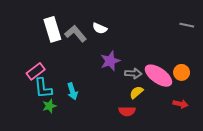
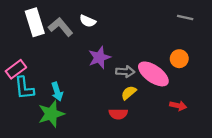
orange circle: (182, 72) -> (179, 59), moved
green star: (49, 106) -> (51, 114), moved, size x1.6

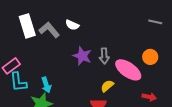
purple star: (99, 57) -> (82, 56), turned -30
gray arrow: (125, 72) -> (104, 56), moved, turned 84

